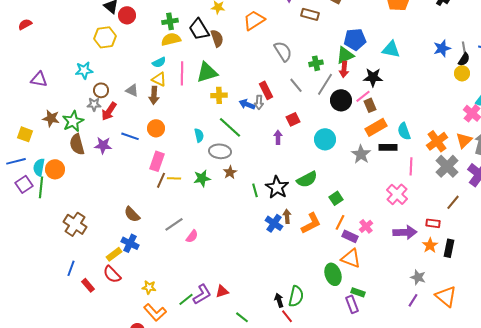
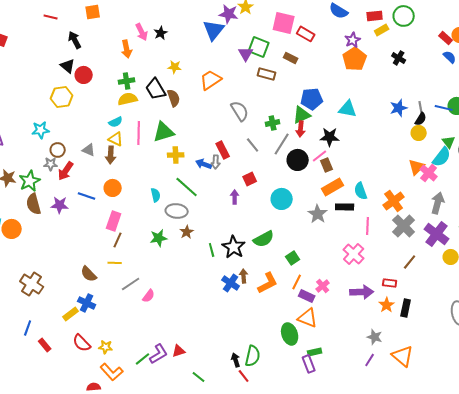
orange triangle: (464, 140) -> (417, 167), moved
yellow line: (174, 178) -> (115, 263), moved
red semicircle: (112, 274) -> (82, 343), moved
green rectangle: (358, 292) -> (315, 352), turned -32

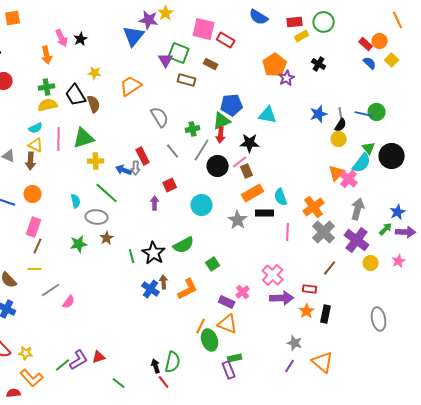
purple star: (353, 40) -> (287, 78), moved
pink cross: (354, 254) -> (273, 275), moved
orange line: (297, 282) -> (201, 326), moved

